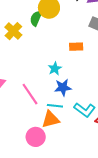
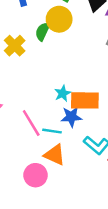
orange rectangle: (76, 47) -> (85, 100), moved, size x1.6
cyan line: (55, 106) -> (52, 131), moved
orange triangle: (51, 119) -> (55, 155), turned 36

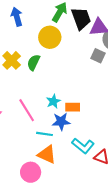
green semicircle: (43, 31) -> (33, 62), moved
orange rectangle: (85, 100) -> (73, 107), size x0.6
pink line: (31, 123) -> (27, 110), moved

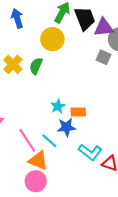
pink line: (27, 110) -> (27, 140), moved
cyan line: (44, 134) -> (49, 141), turned 35
orange triangle: (47, 154) -> (38, 160), moved

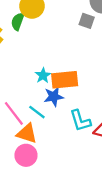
green semicircle: (36, 66) -> (18, 22), moved
orange rectangle: (78, 112) -> (65, 80), size x1.6
cyan L-shape: (90, 152) -> (80, 121), turned 40

